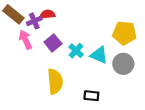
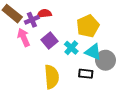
yellow pentagon: (124, 33) -> (88, 26), moved, turned -30
gray circle: (123, 64) -> (105, 60), moved
black rectangle: (91, 96) -> (86, 74), moved

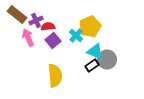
red semicircle: (44, 14) -> (48, 26), moved
cyan cross: (71, 48) -> (76, 36), moved
black rectangle: (86, 74) -> (92, 66), moved, turned -40

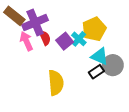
purple cross: (36, 20) -> (35, 22), size x1.6
red semicircle: (48, 26) -> (45, 38), moved, turned 72
purple square: (53, 40) -> (65, 41), moved

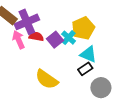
red semicircle: (45, 38) -> (36, 37), turned -56
gray circle: (113, 65) -> (101, 88), moved
yellow semicircle: (56, 83) -> (47, 79), turned 130

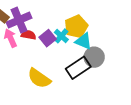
cyan triangle: (88, 54) -> (84, 41), moved
black rectangle: (85, 69) -> (78, 68), size x1.6
gray circle: (101, 88) -> (94, 57), moved

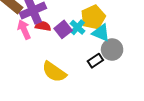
black rectangle: (78, 68) -> (95, 61), size x0.6

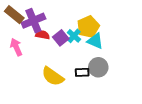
pink arrow: (24, 29) -> (16, 47), moved
gray circle: (112, 50) -> (98, 67), moved
black rectangle: (95, 61) -> (82, 72), moved, turned 32

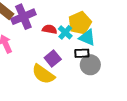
red semicircle: (43, 35) -> (50, 29), moved
purple square: (61, 38) -> (53, 59), moved
black rectangle: (82, 72) -> (82, 53), moved

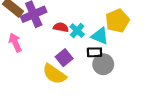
yellow pentagon: (80, 23) -> (117, 21), moved

